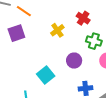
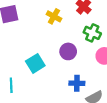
yellow cross: (57, 30) -> (54, 16), turned -32

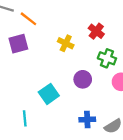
blue cross: (77, 83) -> (87, 120), moved

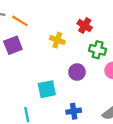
cyan square: (49, 94) -> (47, 89), turned 30
blue cross: (87, 120) -> (74, 111), moved

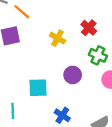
blue cross: (74, 111) -> (62, 115), turned 32

